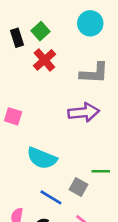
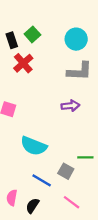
cyan circle: (90, 23) -> (76, 39), moved
red cross: (44, 60) -> (23, 63), moved
purple arrow: (84, 112) -> (70, 106), size x0.7

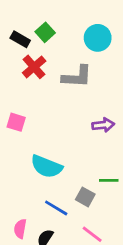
black rectangle: (12, 40) -> (20, 39), turned -42
gray L-shape: (80, 71) -> (77, 77), moved
purple arrow: (70, 106) -> (103, 125), moved

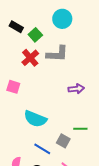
green square: (45, 32) -> (35, 35), moved
cyan circle: (98, 38) -> (62, 19), moved
red cross: (34, 67) -> (30, 58), moved

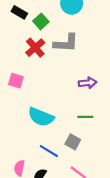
green line: (80, 129) -> (85, 117), moved

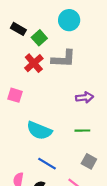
gray square: (73, 142) -> (89, 161), moved

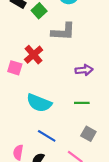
red cross: (34, 63) -> (34, 55), moved

